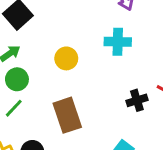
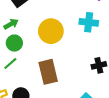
yellow circle: (66, 58) -> (51, 31), size x1.5

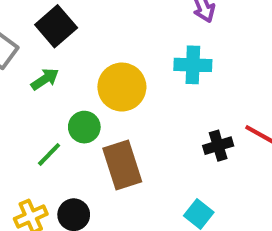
green circle: (14, 43) -> (84, 127), moved

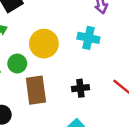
black cross: (218, 146) -> (80, 88), moved

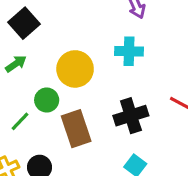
black cross: (80, 88) -> (131, 116), size x1.5

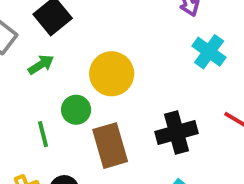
cyan cross: (129, 51) -> (209, 52), moved, turned 32
green line: (20, 121) -> (43, 134), turned -60

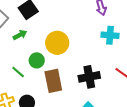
cyan cross: (209, 52) -> (110, 35), turned -36
green line: (43, 134) -> (18, 72), turned -40

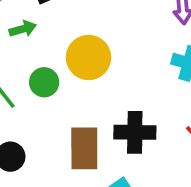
brown rectangle: (53, 81) -> (84, 148), moved

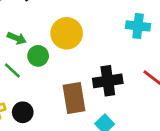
green arrow: (23, 29) -> (17, 38), moved, turned 48

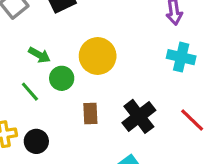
black cross: (108, 81) -> (139, 116), turned -36
brown rectangle: (74, 98) -> (90, 113), moved, size x0.6

